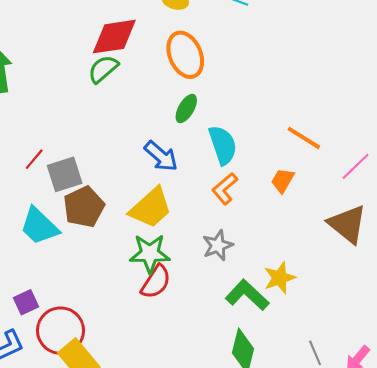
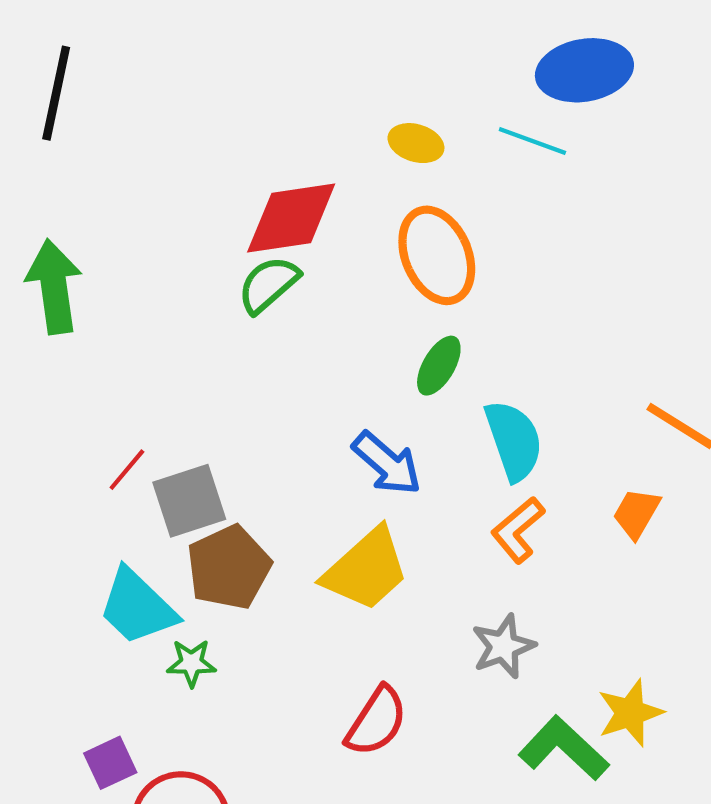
green star: (150, 254) -> (191, 663), moved, size x0.6

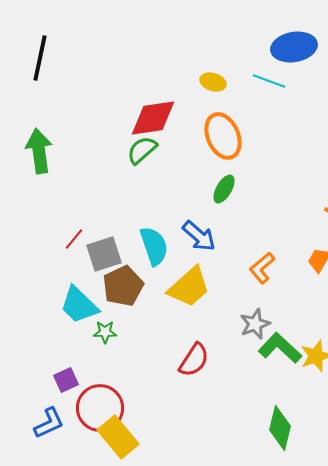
cyan semicircle: (514, 440) -> (154, 246), moved
green L-shape: (564, 748) -> (280, 348), moved

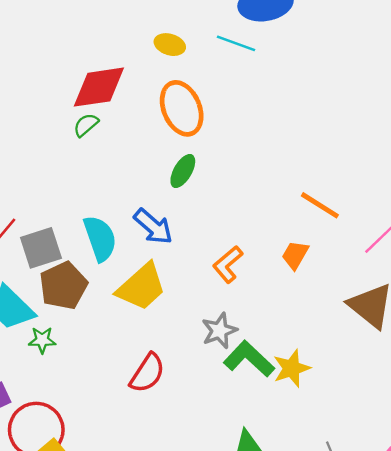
green semicircle: (142, 150) -> (86, 125), size x0.7

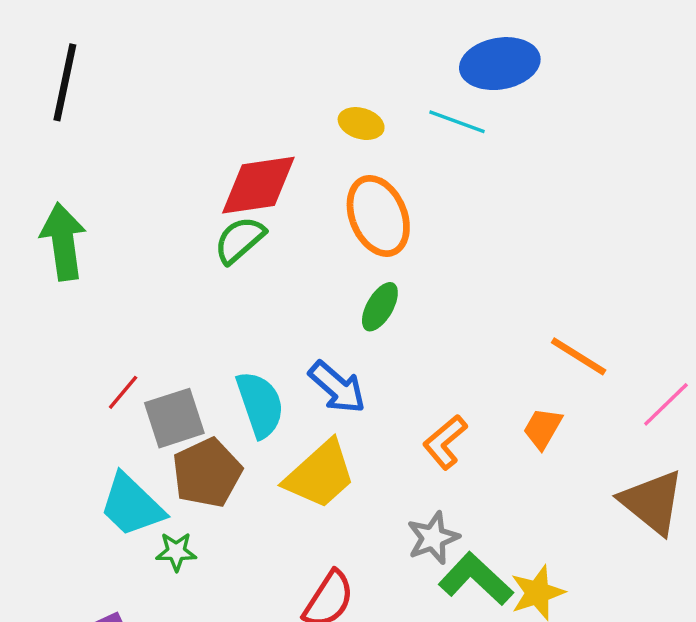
green semicircle: (86, 125) -> (240, 240), size x1.4

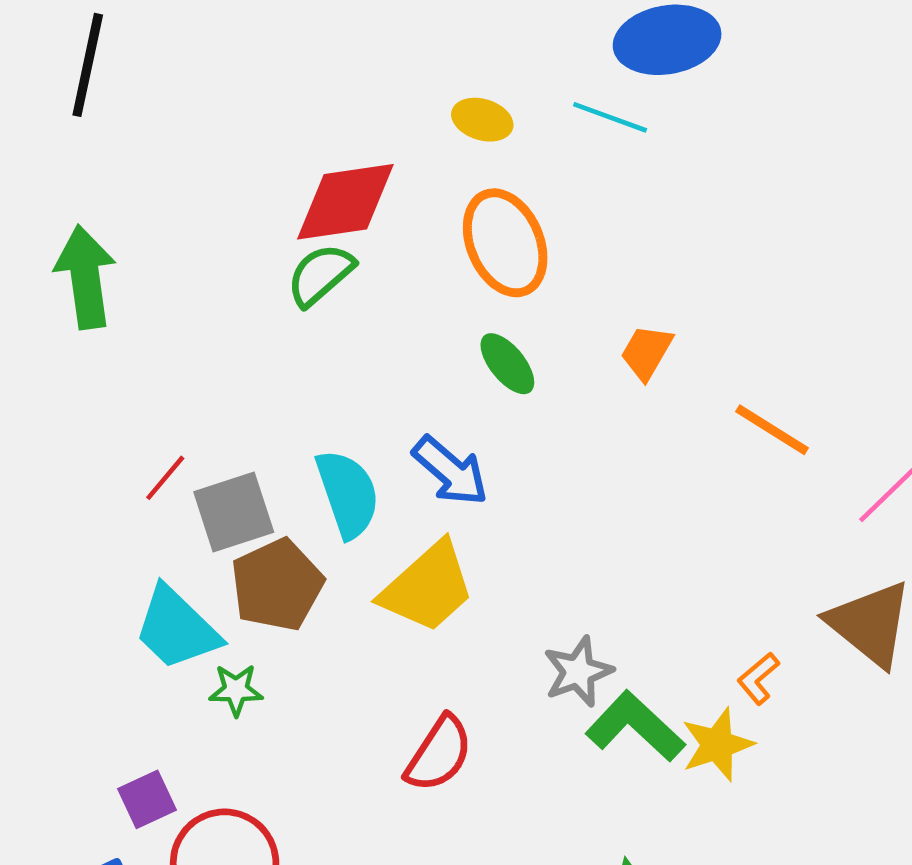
green ellipse: (380, 307) -> (507, 364), turned -69
orange trapezoid: (543, 428) -> (647, 352), moved
orange L-shape: (445, 442) -> (758, 678), moved, size x0.7

